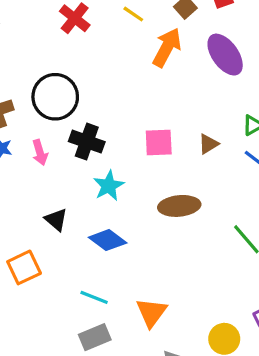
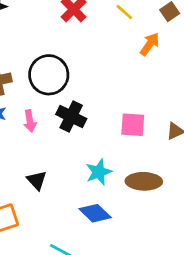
orange arrow: (167, 47) -> (150, 44), size x0.7
cyan star: (109, 186) -> (99, 172), moved
blue diamond: (108, 240) -> (95, 213), moved

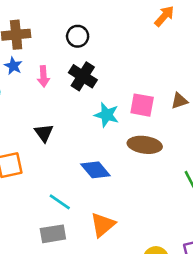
black circle: (49, 75) -> (78, 36), moved, size x0.6
pink square: (133, 125) -> (142, 105), moved
cyan star: (99, 172) -> (107, 115), moved, turned 30

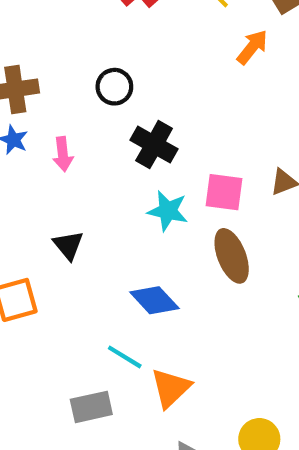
black cross: (83, 76) -> (154, 145), moved
brown ellipse: (145, 145) -> (232, 256), turned 64
cyan line: (60, 202) -> (125, 357), moved

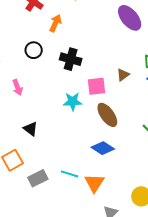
orange arrow: (252, 47) -> (55, 23), moved
black cross: (154, 145) -> (71, 59), moved
blue diamond: (154, 300) -> (103, 148), moved
gray rectangle: (91, 407) -> (38, 178), moved

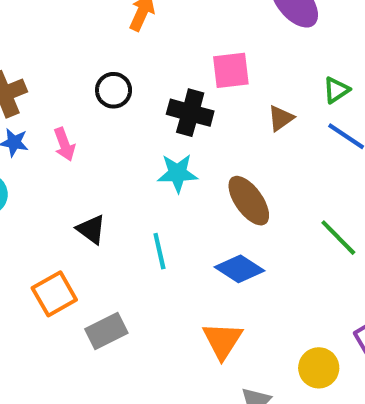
black circle: (34, 50) -> (114, 90), moved
black cross: (71, 59) -> (190, 113), moved
pink square: (96, 86) -> (231, 70), moved
cyan line: (70, 174) -> (159, 251), moved, turned 60

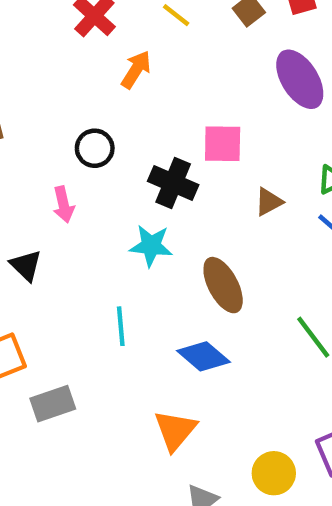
pink arrow: (64, 144) -> (63, 205), moved
black triangle: (91, 229) -> (26, 265), moved

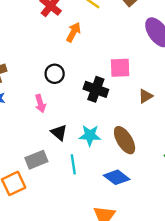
cyan star: (151, 246) -> (90, 135), moved
black triangle: (26, 265) -> (59, 133), moved
gray rectangle: (53, 404) -> (36, 160), moved

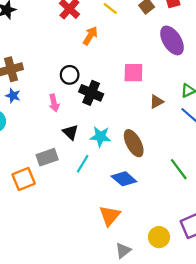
black cross: (96, 89) -> (91, 93), moved
cyan line: (73, 164) -> (83, 164), turned 36

